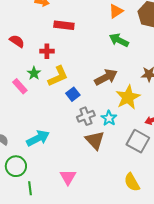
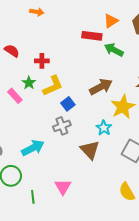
red rectangle: (64, 25) -> (92, 36), moved
gray cross: (86, 116) -> (62, 126), moved
green line: (30, 188) -> (33, 197), moved

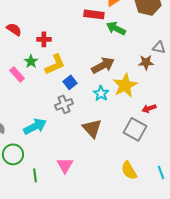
cyan star: (104, 128) -> (101, 93), moved

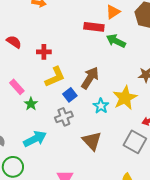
green star: (31, 61) -> (31, 104), moved
brown arrow: (103, 65) -> (90, 78), moved, turned -30

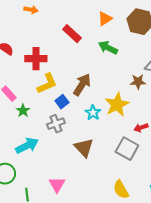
red rectangle: (94, 27) -> (72, 34), moved, turned 36
red cross: (44, 52) -> (36, 59), size x1.5

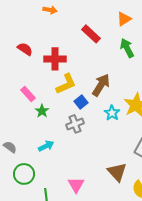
green arrow: (108, 48) -> (127, 48), turned 36
cyan arrow: (27, 146) -> (46, 146), size x0.7
brown triangle: (84, 148) -> (117, 172), moved

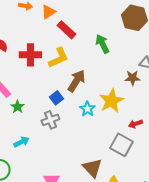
orange triangle: (124, 19) -> (48, 12), moved
yellow L-shape: (66, 84) -> (58, 58), moved

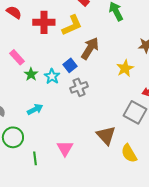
yellow star: (111, 101) -> (125, 68), size x0.7
cyan star: (87, 109) -> (52, 76), moved
gray cross: (50, 120) -> (79, 87), moved

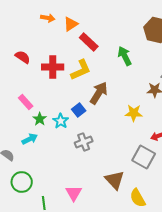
yellow star: (125, 68) -> (134, 113), turned 30
gray cross: (79, 87) -> (84, 142), moved
cyan arrow: (35, 109) -> (30, 139), moved

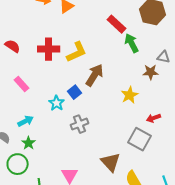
red rectangle: (89, 42) -> (117, 24), moved
green arrow: (125, 56) -> (132, 43), moved
red semicircle: (23, 57) -> (13, 46), moved
yellow star: (134, 113) -> (130, 95), turned -30
green star: (40, 119) -> (29, 143), moved

